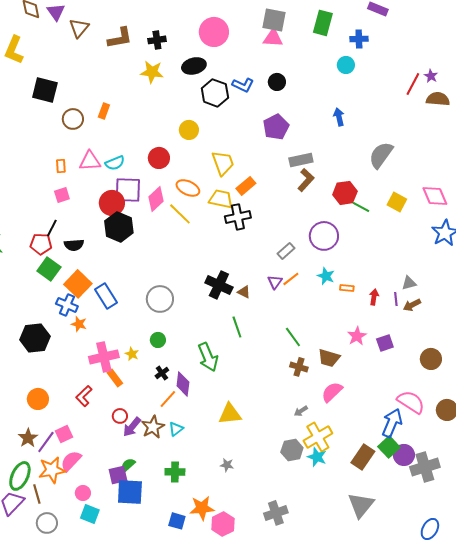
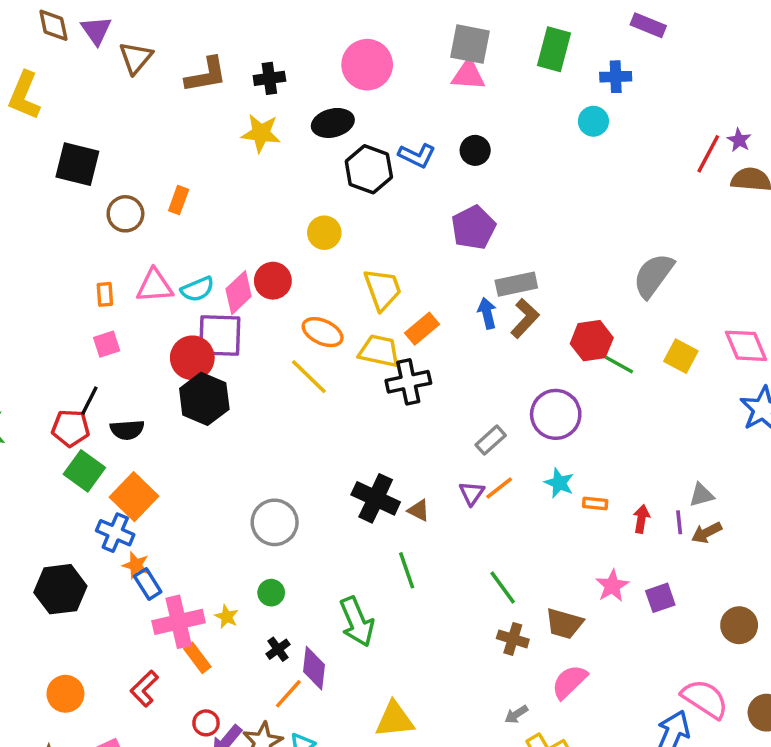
blue arrow: (339, 117) -> (487, 313), moved
pink diamond: (156, 199) -> (239, 293), moved
blue rectangle: (106, 296) -> (148, 584), moved, size x0.7

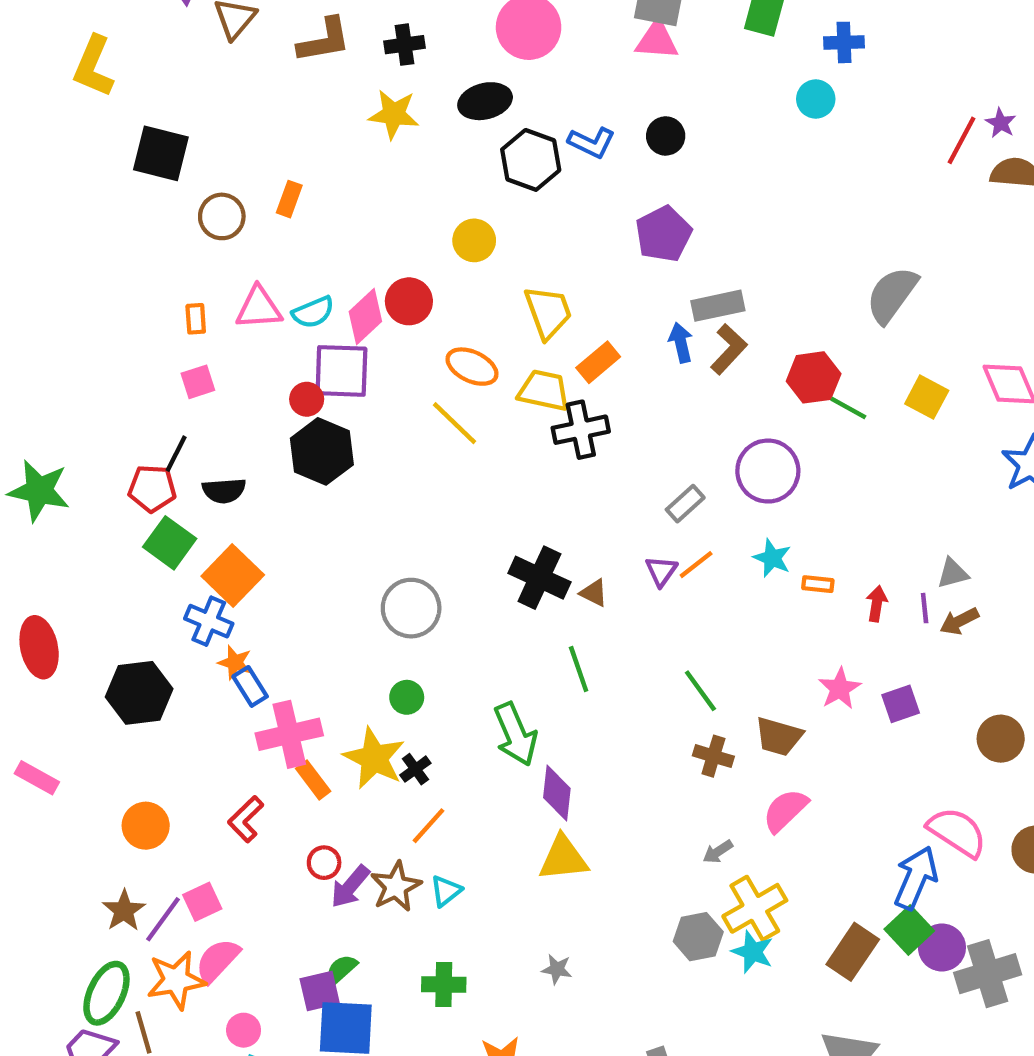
red circle: (192, 358) -> (307, 399), size x0.6
yellow star: (227, 617) -> (374, 758), moved, size x2.0
purple diamond: (314, 668) -> (557, 793), moved

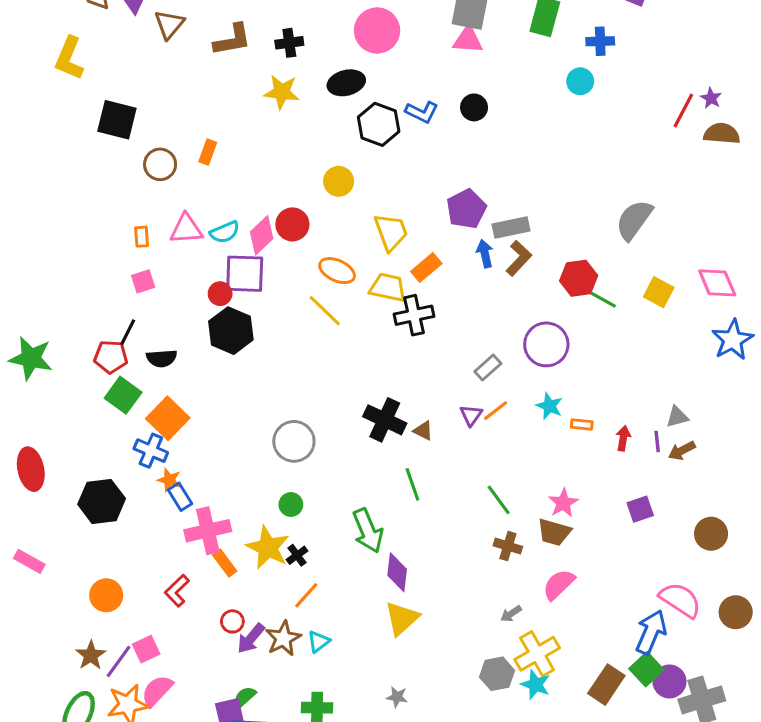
purple pentagon: (663, 234) -> (466, 209), moved
pink star: (840, 689) -> (563, 503), moved
yellow triangle: (563, 858) -> (402, 618), turned -36

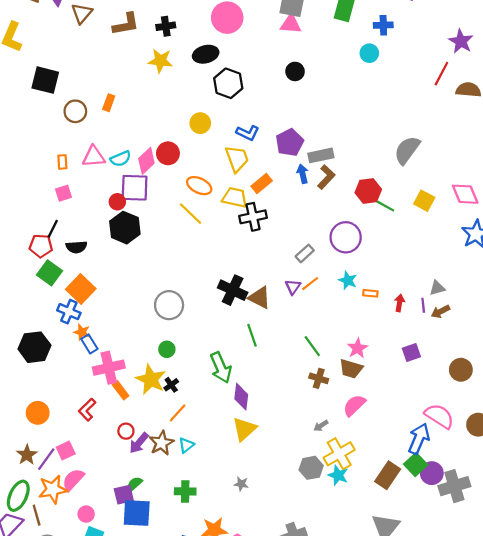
purple star: (711, 98) -> (461, 41), moved, size x1.6
blue L-shape: (422, 112) -> (248, 133), moved
brown triangle: (423, 431) -> (259, 298), size x1.6

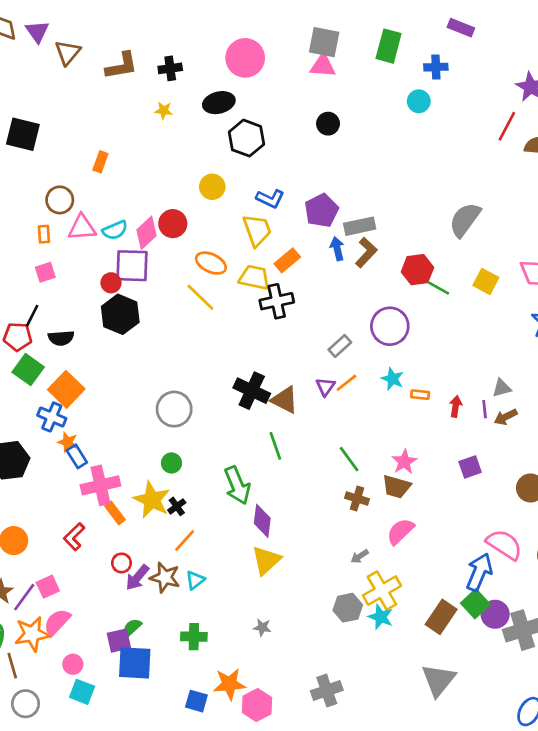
yellow star: (160, 61) -> (164, 110), size x0.6
brown circle: (75, 111) -> (60, 200), moved
brown star: (161, 443) -> (165, 577), turned -30

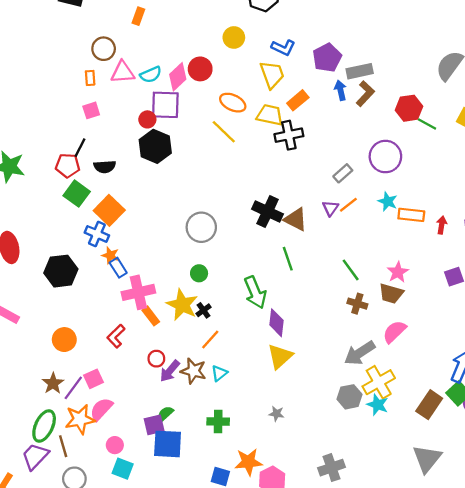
orange rectangle: (420, 395) -> (411, 215), size x1.6
gray arrow: (360, 556) -> (360, 353), size x2.0

